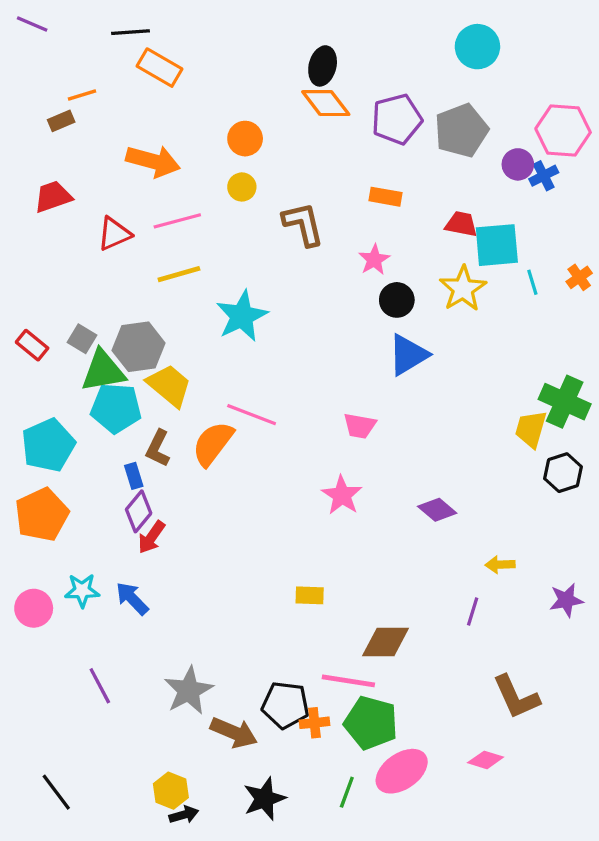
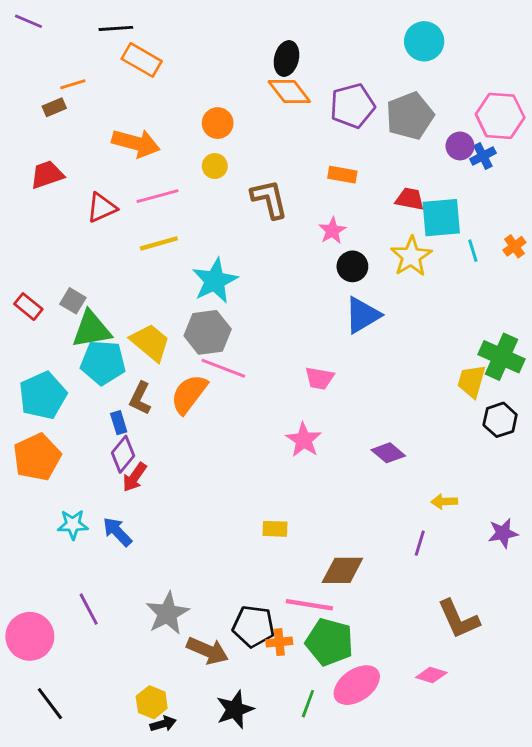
gray hexagon: (139, 347) -> (208, 332), moved
pink circle: (34, 608) -> (30, 636), moved, size x1.4

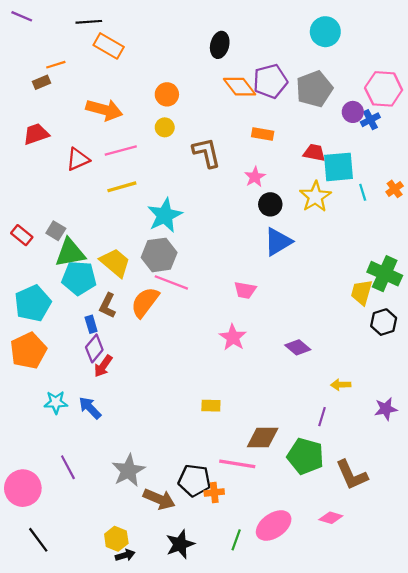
orange diamond: (289, 91) -> (240, 87), moved
green pentagon: (329, 642) -> (305, 456), moved

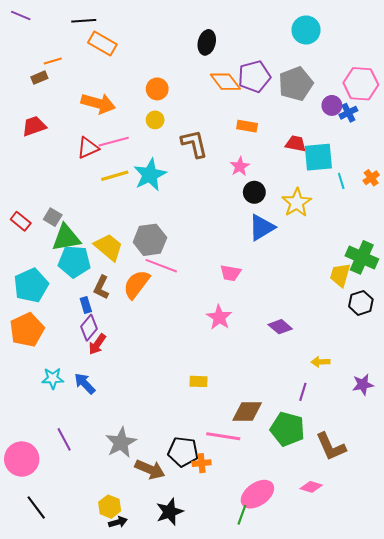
red triangle: (78, 159) -> (88, 148), moved
yellow star: (315, 197) -> (297, 203), moved
cyan star: (165, 215) -> (150, 175), moved
green line: (236, 540) -> (242, 515), moved

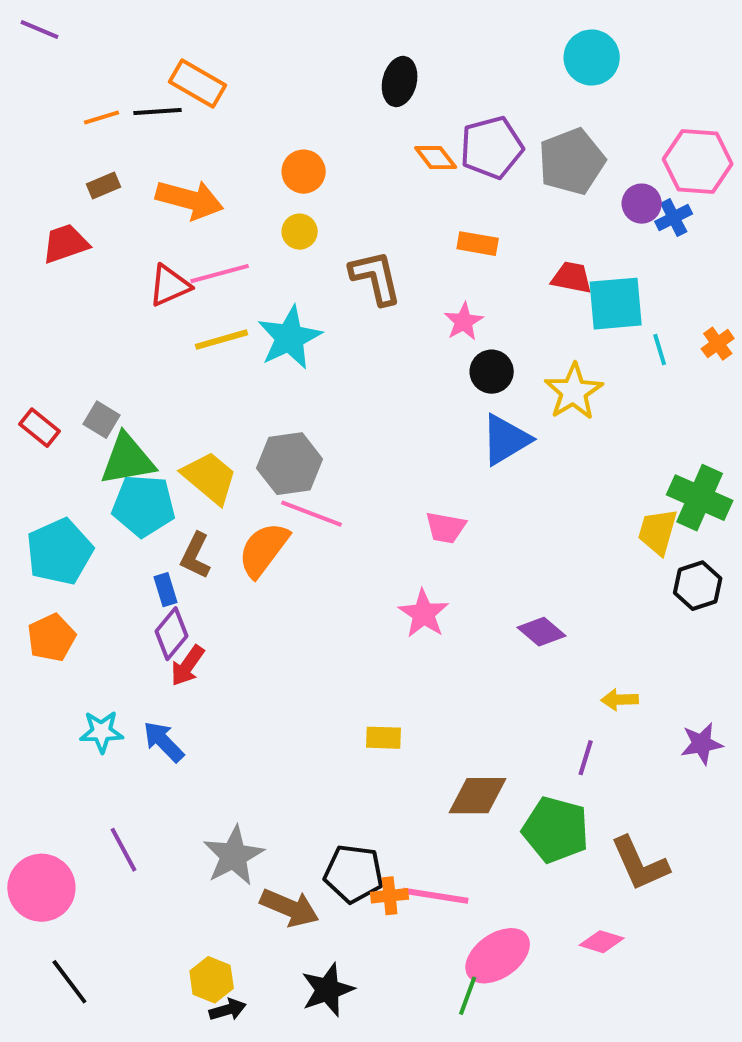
black line: (84, 21) -> (158, 112), moved
brown rectangle: (39, 78) -> (103, 186), moved
orange diamond: (225, 82) -> (436, 158), size x0.7
orange pentagon: (27, 330) -> (51, 638), size x0.7
pink line: (223, 436) -> (436, 896), moved

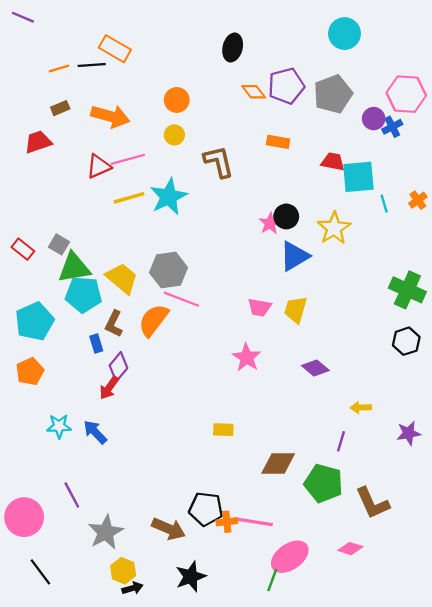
pink star: (464, 322) -> (270, 223), moved
yellow trapezoid: (658, 532) -> (296, 310), moved
purple diamond: (172, 634) -> (118, 367), moved
gray star: (234, 856) -> (106, 532), moved

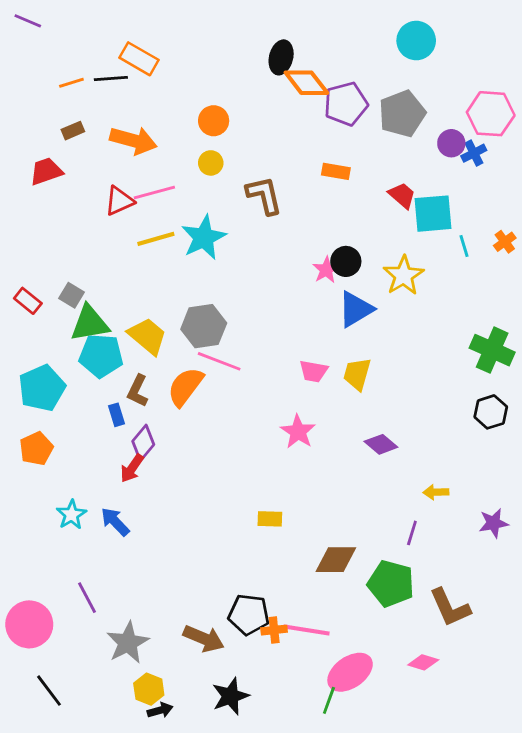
orange diamond: (254, 92) -> (306, 83), moved, size x1.5
red trapezoid: (333, 162) -> (402, 195), turned 30
cyan star: (59, 426) -> (71, 515), turned -30

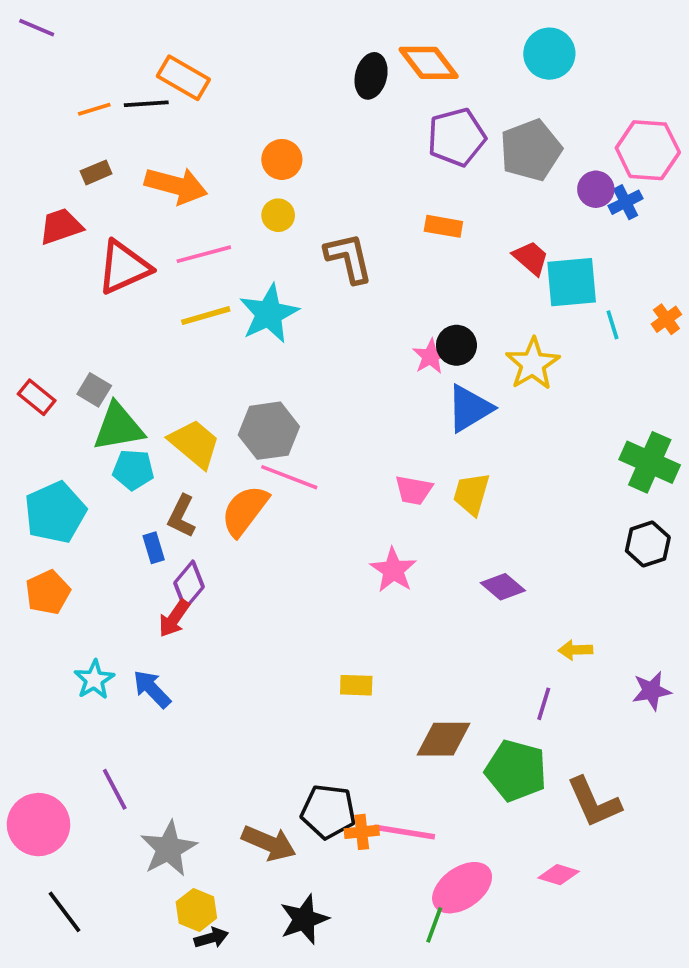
orange diamond: (306, 83) -> (429, 63), moved
red triangle: (119, 201) -> (124, 267), moved, size x1.4
cyan pentagon: (101, 356) -> (133, 470), size x0.7

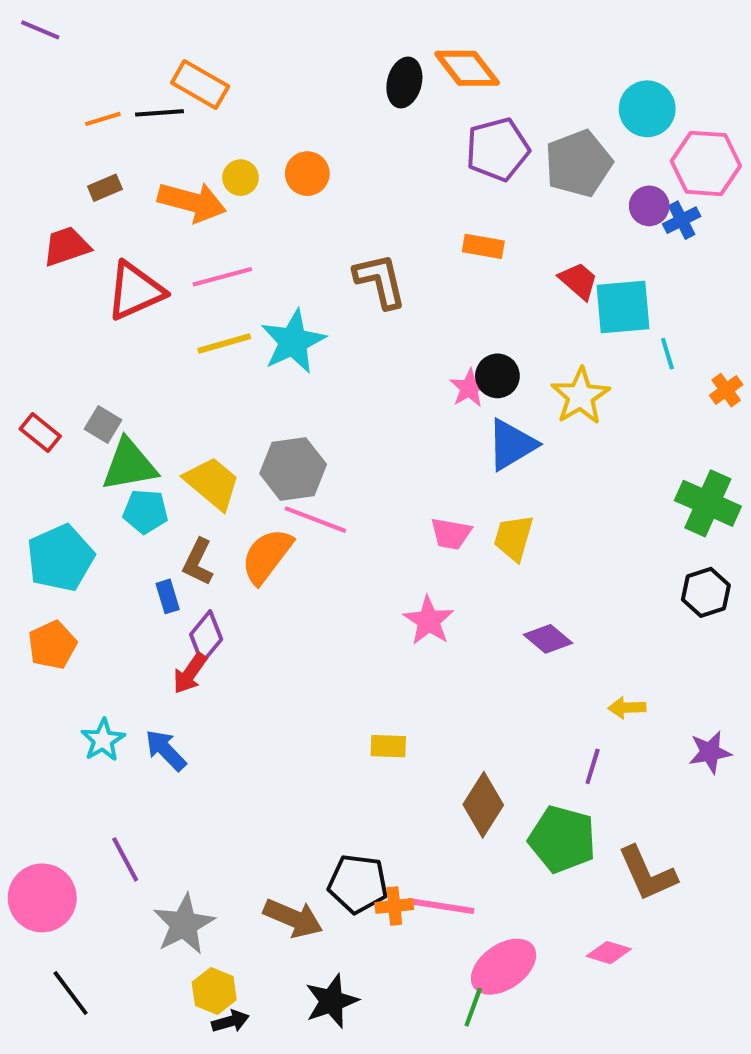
cyan circle: (549, 54) -> (647, 109), moved
yellow circle: (278, 215) -> (241, 178), moved
orange cross: (666, 319) -> (726, 390), moved
brown diamond: (443, 739) -> (483, 805), turned -58

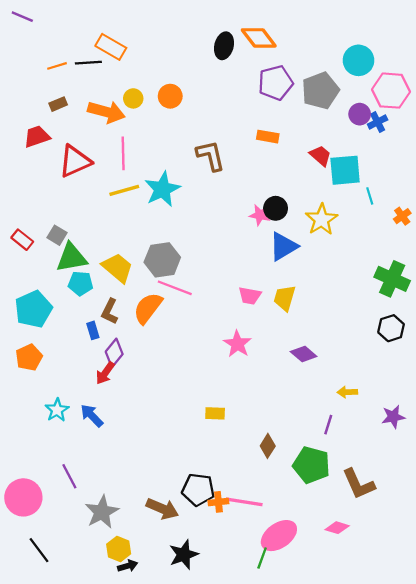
pink line: (222, 277) -> (123, 153), turned -76
pink star: (469, 388) -> (260, 215), turned -30
brown diamond: (483, 805) -> (268, 446), size x0.7

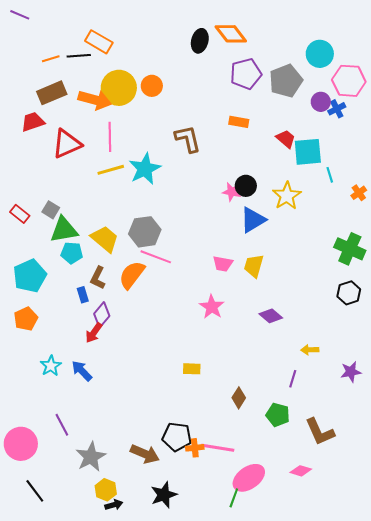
yellow circle: (133, 98) -> (119, 88), size x2.0
brown rectangle: (58, 104) -> (52, 93), size x1.8
green pentagon: (311, 465) -> (278, 415), size x0.7

